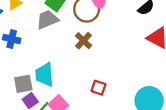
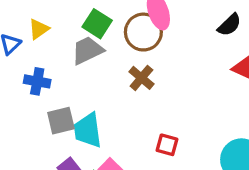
gray square: (23, 84) -> (61, 121), moved

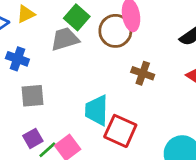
brown cross: (141, 78) -> (143, 73), moved, turned -30
cyan trapezoid: (88, 130) -> (97, 110), moved
red square: (167, 145) -> (120, 131), size x1.6

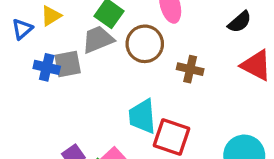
brown circle: (115, 31) -> (145, 44), moved
gray square: (33, 96) -> (68, 64), moved

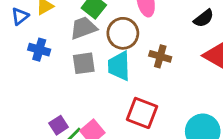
gray square: (68, 64) -> (84, 63), moved
cyan trapezoid: (142, 116) -> (119, 66), moved

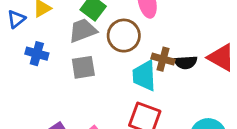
black semicircle: (204, 18) -> (186, 62), moved, turned 35
cyan trapezoid: (119, 66) -> (144, 76), moved

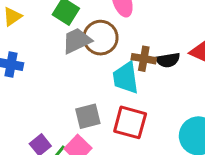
gray trapezoid: (83, 30) -> (77, 41), moved
gray square: (83, 67) -> (88, 116), moved

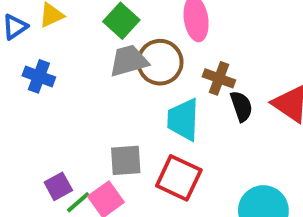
brown cross: (144, 59) -> (219, 78), moved
black semicircle: (168, 60) -> (241, 106), turned -110

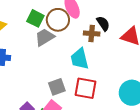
brown circle: (160, 62) -> (58, 20), moved
black semicircle: (241, 106) -> (103, 23), moved

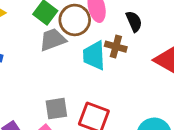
black semicircle: (103, 23) -> (134, 21), moved
cyan trapezoid: (80, 59) -> (94, 56), moved

